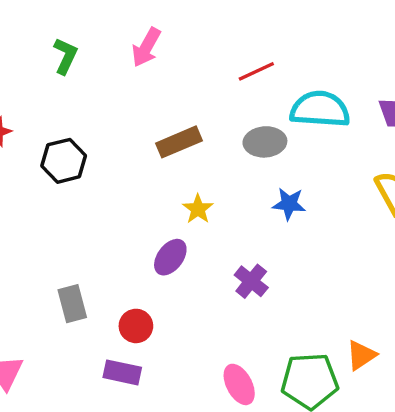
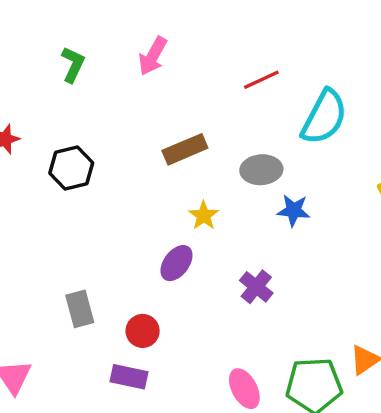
cyan semicircle: (320, 109) -> (324, 117), turned 114
gray ellipse: (265, 142) -> (261, 170), moved

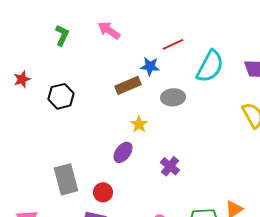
pink arrow: (153, 56) -> (109, 30), turned 95
blue star: (294, 210) -> (150, 66), moved
gray rectangle: (80, 309) -> (66, 179), size x1.4

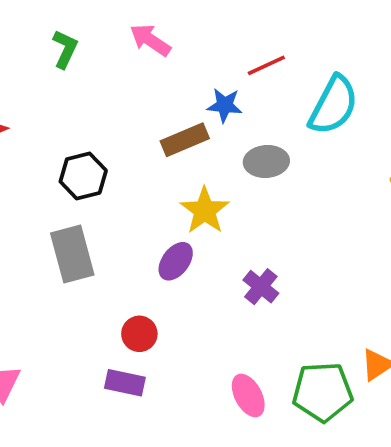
black hexagon: (61, 96) -> (83, 176), moved
yellow star: (139, 124) -> (205, 210), size x1.5
gray rectangle: (66, 179) -> (72, 254), moved

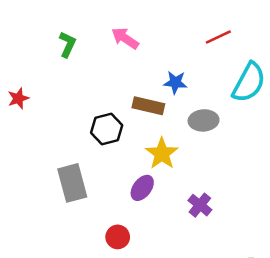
red line: (266, 65) -> (218, 37), moved
brown rectangle: (185, 140) -> (148, 106), turned 36
black hexagon: (83, 176) -> (107, 129), moved

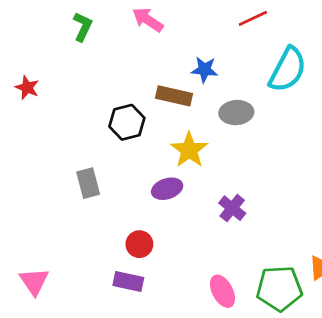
red star: (18, 98) -> (27, 88), turned -30
gray rectangle: (72, 183) -> (88, 183), size x0.7
purple ellipse: (142, 188) -> (167, 189), turned 35

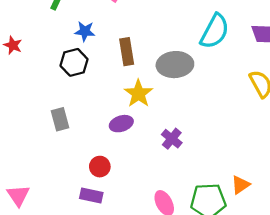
blue star: (204, 70) -> (85, 31), moved
brown rectangle: (174, 96) -> (127, 52), turned 68
gray ellipse: (236, 113) -> (175, 65), size x1.4
black hexagon: (127, 122) -> (74, 62), moved

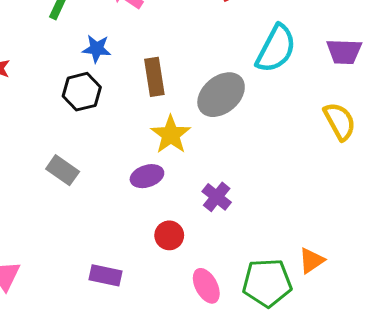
gray ellipse: (175, 65) -> (221, 95), turned -36
gray rectangle: (60, 119) -> (63, 170), turned -40
red circle: (100, 167) -> (169, 235), moved

